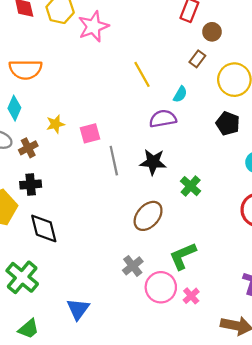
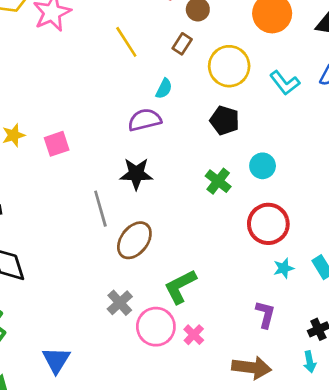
yellow line: (142, 74) -> (126, 42), moved
gray line: (114, 161) -> (100, 209), moved
green cross: (191, 186) -> (218, 181), moved

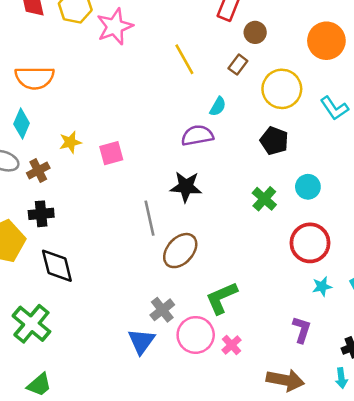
blue triangle: (56, 360) -> (141, 341), moved

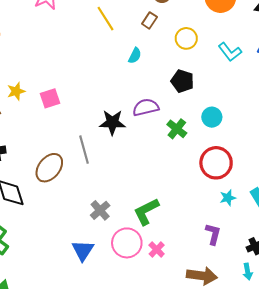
yellow circle: (282, 89) -> (186, 38), size x0.7
purple semicircle: (197, 135) -> (146, 107), moved
brown ellipse: (180, 251) -> (49, 168), moved
gray cross: (162, 310) -> (100, 210), moved

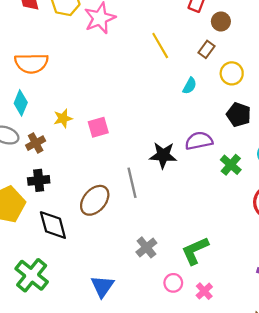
yellow circle: (186, 38) -> (232, 73), moved
pink circle: (127, 243) -> (173, 283), size x0.6
blue triangle: (83, 250) -> (102, 286), moved

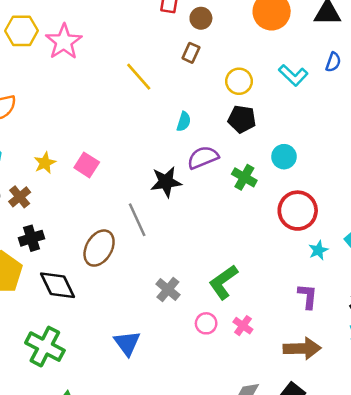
yellow line: (160, 45) -> (139, 77), moved
yellow circle: (232, 73) -> (239, 81), moved
cyan semicircle: (190, 86) -> (184, 122), moved
pink square: (98, 127) -> (87, 165), turned -30

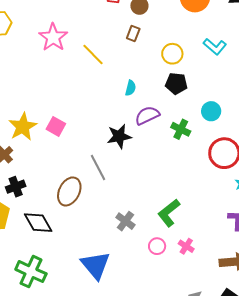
pink star: (64, 42) -> (53, 37), moved
yellow star: (45, 163) -> (23, 127), size x1.6
blue triangle: (127, 343) -> (96, 265), size x1.4

